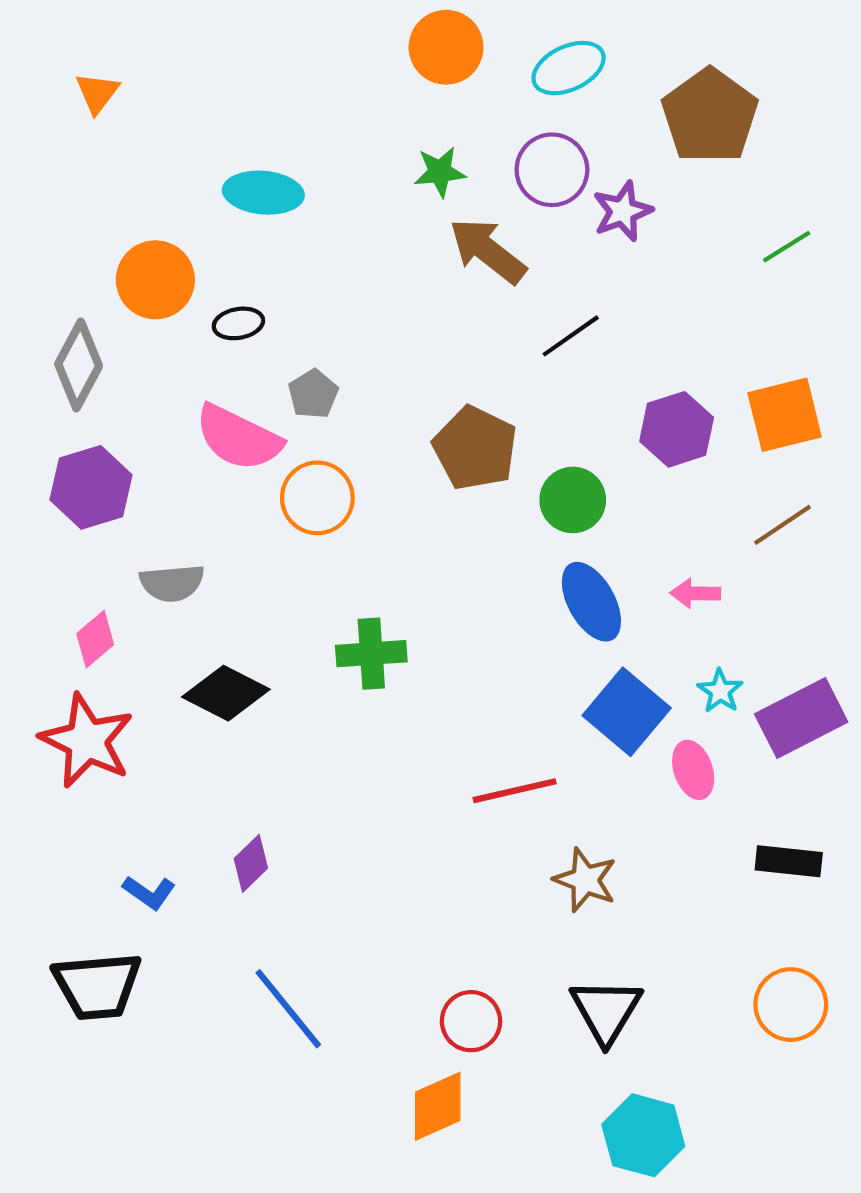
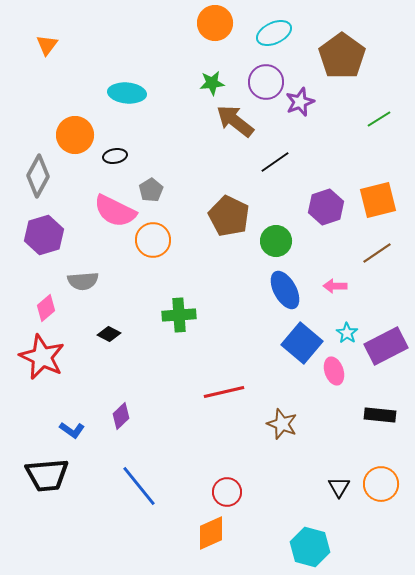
black diamond: (226, 693) -> (109, 334), size x0.6
red line: (515, 791) -> (224, 392), moved
black triangle: (606, 1011) -> (339, 487), moved, size x0.6

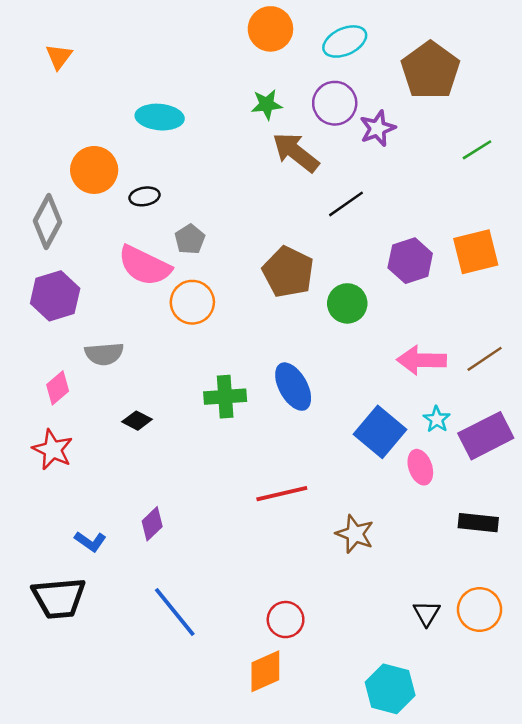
brown line: (377, 253) -> (485, 359), moved
pink arrow: (335, 286) -> (422, 360), size x1.6
blue ellipse: (285, 290) -> (293, 387), moved
red star: (42, 357) -> (53, 450), size x0.7

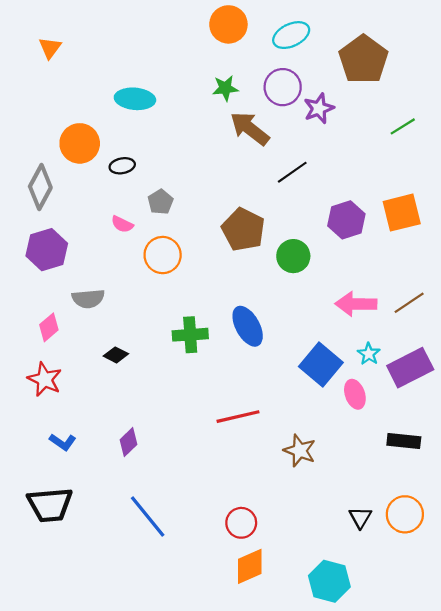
pink semicircle: (145, 266) -> (122, 224), size x0.5
blue L-shape: (90, 541) -> (63, 442), moved
orange diamond: (265, 671) -> (250, 566), moved

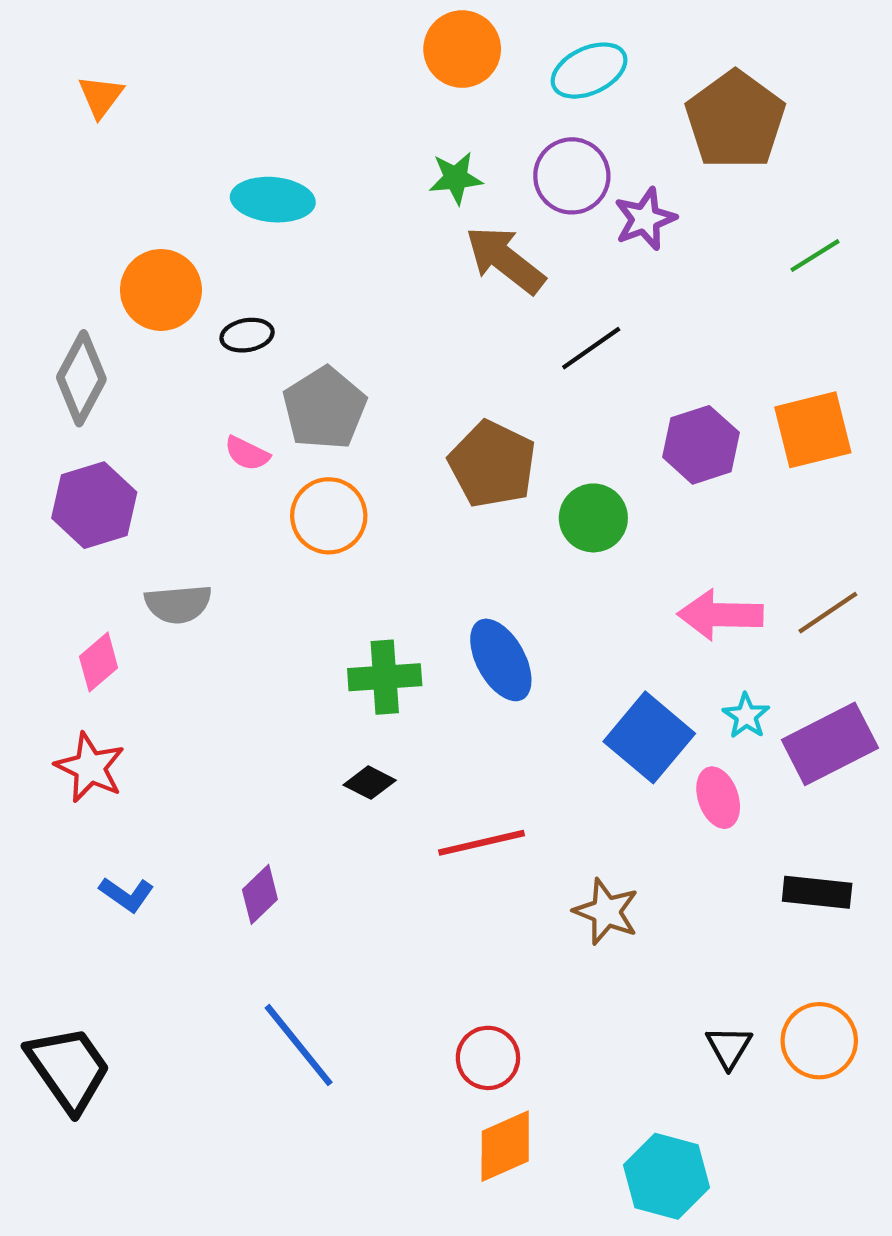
gray pentagon: (160, 202) -> (324, 408), size x1.6
black diamond: (116, 355) -> (370, 783), moved
black trapezoid: (50, 505) -> (68, 1069), moved, turned -120

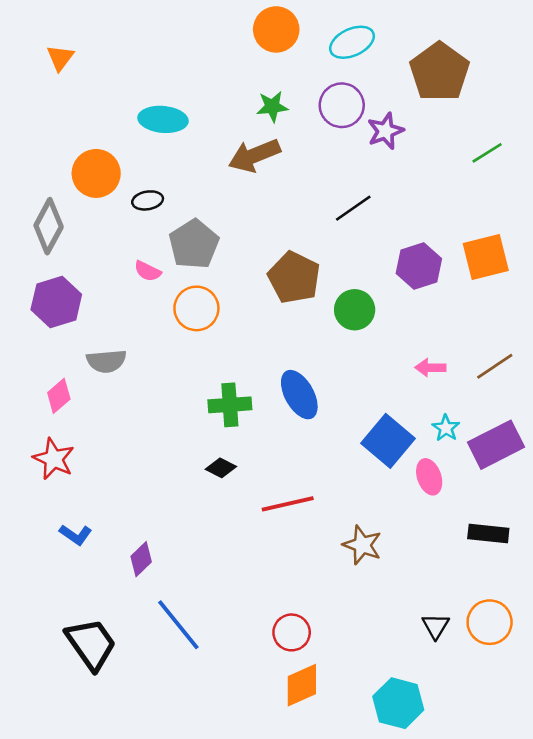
brown arrow: (505, 260) -> (254, 155), moved, turned -60
pink arrow: (720, 615) -> (430, 368), size x0.6
purple diamond: (260, 894) -> (141, 559), moved
black trapezoid: (68, 1069) -> (91, 644), moved

